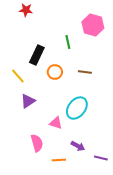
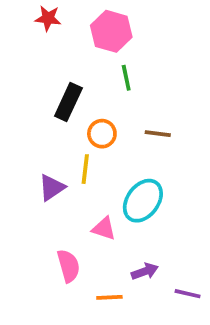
pink hexagon: (93, 25) -> (111, 31), moved
yellow line: (18, 76) -> (85, 169), moved, turned 49
purple arrow: (78, 146) -> (145, 271), turned -48

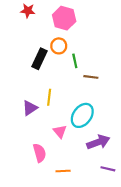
green line: (126, 78) -> (75, 61), moved
orange circle: (102, 134) -> (59, 46), moved
pink triangle: (104, 229) -> (60, 131), turned 32
purple arrow: (145, 271) -> (98, 142), moved, size x1.5

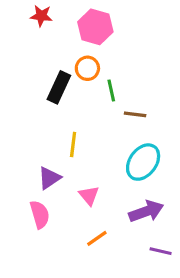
purple triangle: (30, 108) -> (49, 178), moved
cyan ellipse: (82, 115) -> (143, 162), moved
pink semicircle: (40, 153) -> (40, 214), moved
orange line: (63, 171) -> (97, 238), moved, turned -32

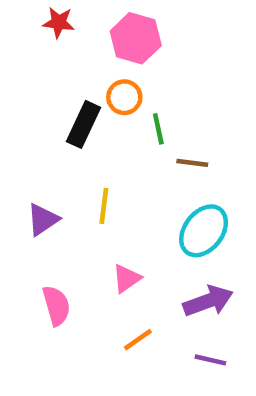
purple triangle: (49, 178) -> (43, 220), moved
pink triangle: (89, 195) -> (127, 278), turned 35
purple line: (161, 251) -> (210, 360), moved

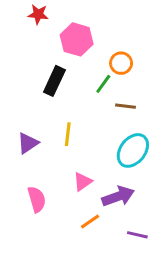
pink hexagon: (136, 38) -> (77, 39), moved
orange circle: (124, 97) -> (121, 63), moved
green line: (158, 129) -> (103, 84), turned 48
purple arrow: (208, 301) -> (118, 196), moved

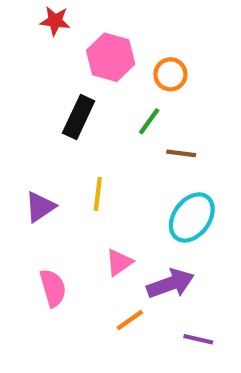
orange circle: (121, 63) -> (170, 74), moved

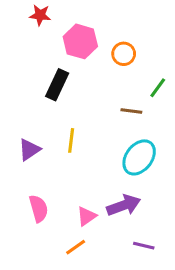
green line: (149, 121) -> (158, 88), moved
pink triangle: (119, 262) -> (87, 216), moved
orange line: (130, 320) -> (76, 247), moved

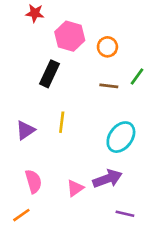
brown line: (131, 111) -> (109, 86), moved
orange line: (76, 247) -> (21, 215), moved

